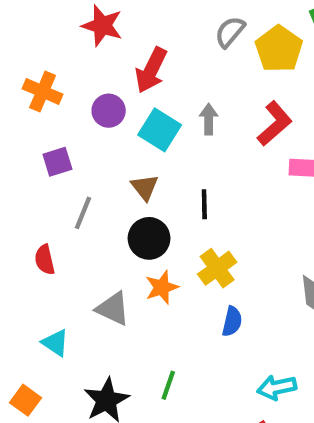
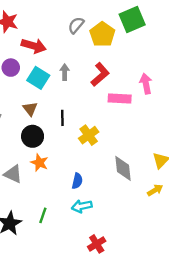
red arrow: (151, 70) -> (34, 46), turned -100
yellow cross: (217, 268) -> (89, 135), moved
orange star: (162, 287) -> (39, 163), turned -30
cyan arrow: (277, 387) -> (82, 206), moved

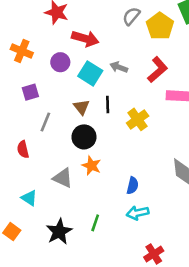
gray arrow: (65, 72) -> (119, 67), turned -70
black line: (62, 118) -> (108, 105), moved
yellow cross: (89, 135) -> (138, 119), moved

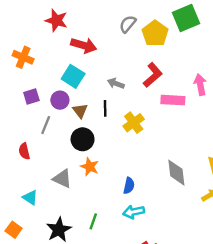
purple circle: (60, 62) -> (60, 100), moved
gray arrow: (119, 67) -> (116, 83), moved
cyan square: (90, 73) -> (73, 76), moved

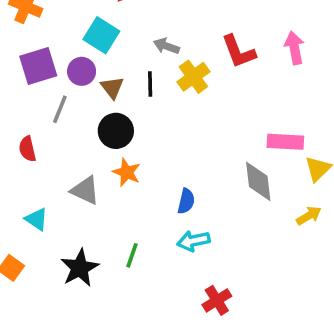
red L-shape: (153, 75) -> (238, 51), moved, turned 110
purple square: (31, 96) -> (38, 66), size x1.5
pink rectangle: (173, 100) -> (285, 142), moved
yellow cross: (134, 123) -> (193, 77), moved

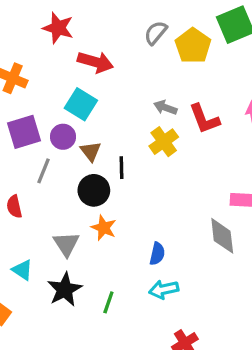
gray arrow: (166, 46) -> (165, 107), moved
black line: (150, 84) -> (121, 168), moved
gray triangle: (85, 190) -> (66, 244), turned 32
black star: (80, 268) -> (65, 289), moved

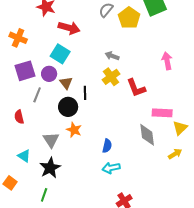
red L-shape: (204, 119) -> (136, 88), moved
green line: (108, 302) -> (44, 195), moved

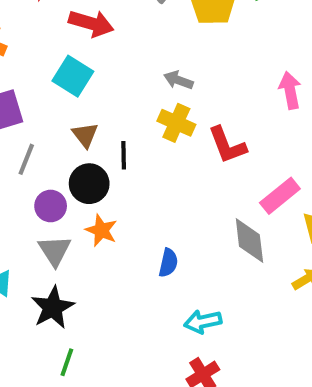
purple circle: (49, 74) -> (51, 206), moved
yellow cross: (111, 77) -> (176, 123), turned -30
pink rectangle: (162, 113) -> (280, 196), turned -42
cyan arrow: (111, 168) -> (203, 322), moved
green line: (44, 195) -> (67, 362), moved

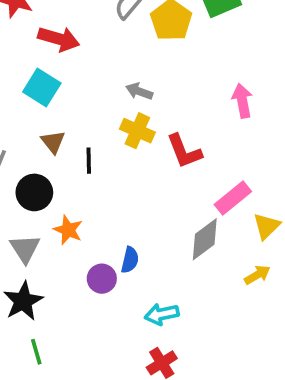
black circle: (89, 184) -> (34, 192), moved
purple circle: (51, 206) -> (102, 279), moved
gray diamond: (249, 240) -> (205, 239), turned 60
green line: (67, 362) -> (36, 352), turned -35

